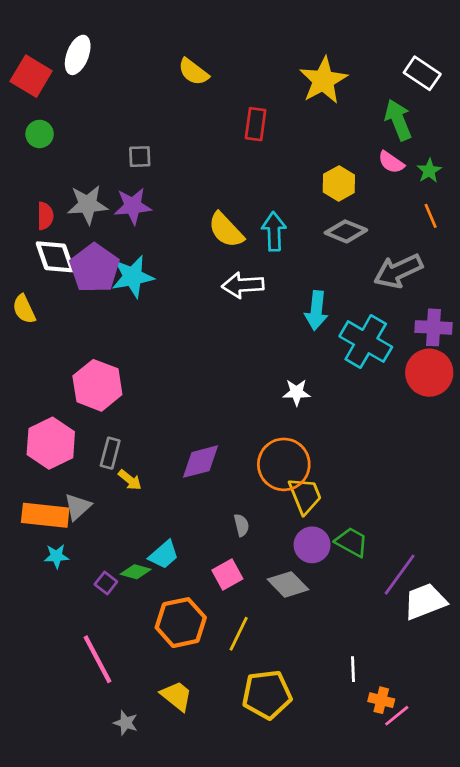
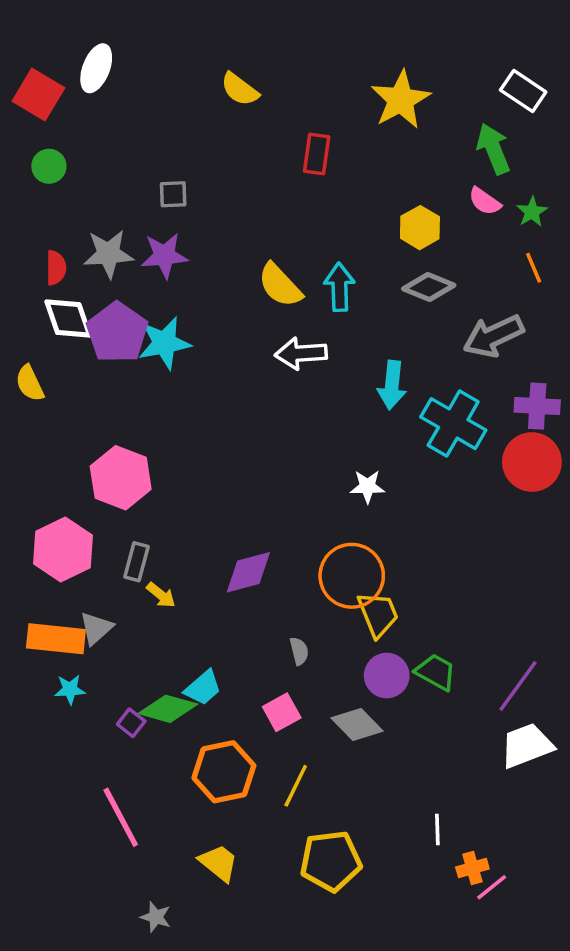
green diamond: (136, 572) -> (168, 709), size x1.5
purple line: (400, 575) -> (518, 686), moved
orange cross: (381, 700) -> (472, 868), turned -30
gray star: (126, 723) -> (156, 917), moved

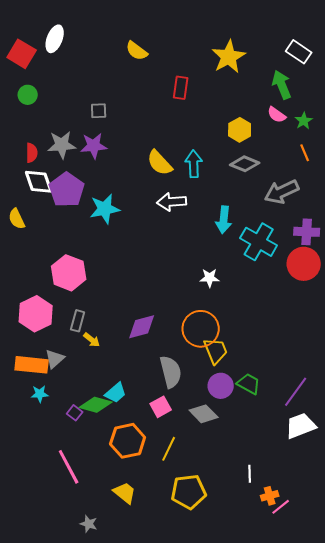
cyan star: (164, 343) -> (105, 209), moved
gray semicircle: (299, 651) -> (171, 372), size x2.0

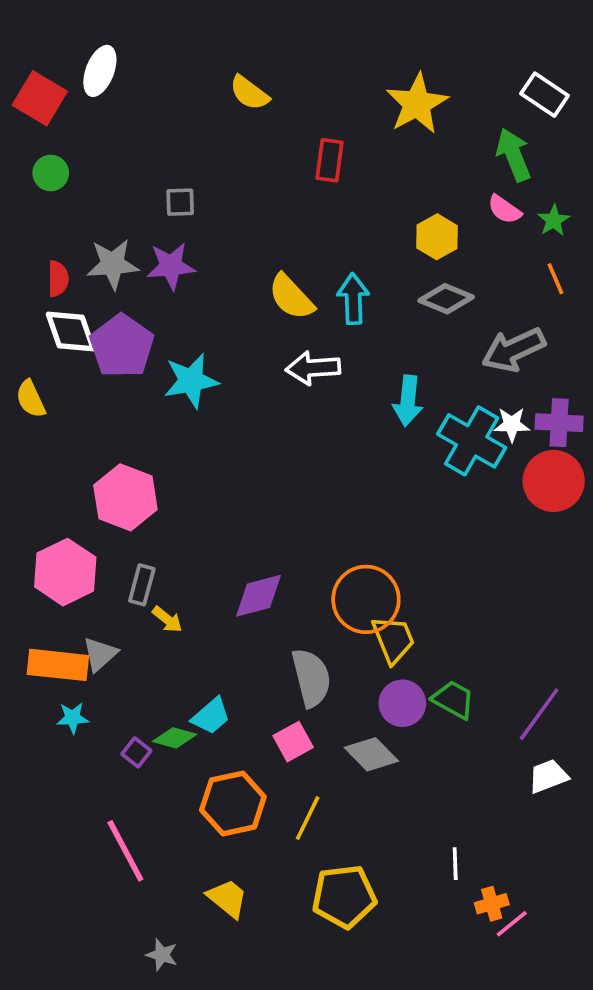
white star: (210, 278) -> (512, 424), moved
green diamond: (96, 405) -> (175, 738), size x0.7
white trapezoid: (301, 426) -> (548, 776), size x0.7

